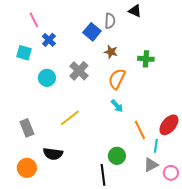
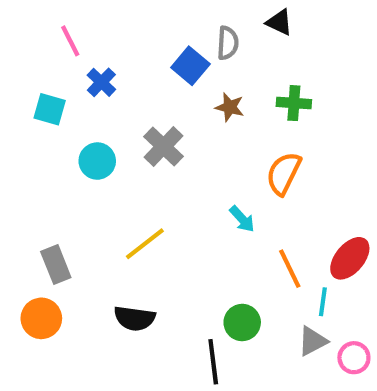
green cross: (146, 59) -> (294, 103), moved
orange semicircle: (117, 79) -> (284, 173), moved
black semicircle: (53, 154) -> (135, 318), moved
orange circle: (27, 168) -> (41, 318), moved

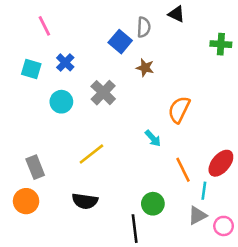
blue cross: (101, 82) -> (65, 62), moved
green cross: (294, 103) -> (221, 44), moved

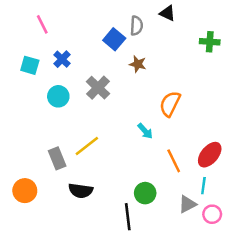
gray rectangle: (35, 167) -> (57, 158), moved
cyan line: (204, 191) -> (203, 186), moved

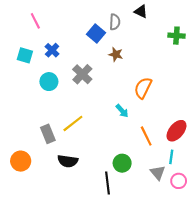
gray triangle: (187, 204) -> (158, 173), turned -42

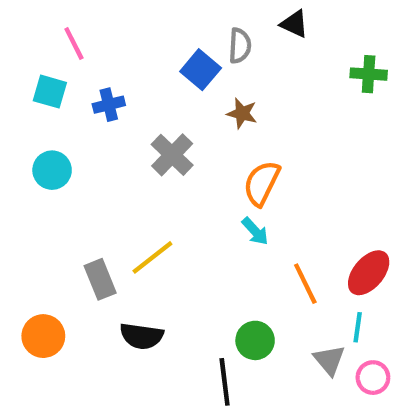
blue cross: (52, 50) -> (109, 105), turned 32
cyan square: (25, 55) -> (50, 92), moved
cyan circle: (49, 82) -> (52, 170), moved
orange semicircle: (143, 88) -> (262, 183), moved

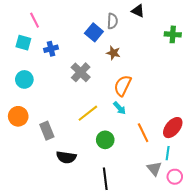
yellow line: (152, 257) -> (88, 113), moved
orange circle: (43, 336) -> (18, 116), moved
green circle: (255, 340) -> (105, 140), moved

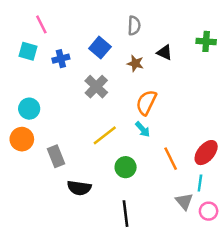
black triangle: (138, 11) -> (165, 52), moved
blue square: (94, 32) -> (100, 48), moved
cyan circle: (24, 79) -> (29, 109), moved

